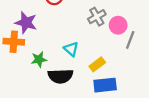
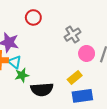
pink circle: (118, 25) -> (87, 53), moved
cyan triangle: (71, 49) -> (15, 62), moved

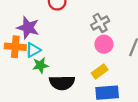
pink circle: (87, 53) -> (104, 44), moved
cyan triangle: (15, 62) -> (33, 50), turned 48

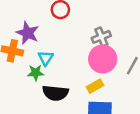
pink circle: (104, 44) -> (103, 59), size x1.5
cyan triangle: (33, 50) -> (46, 58), moved, turned -35

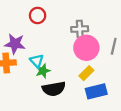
gray cross: (101, 37) -> (80, 29), turned 35
green star: (36, 73) -> (43, 71), moved

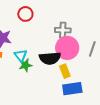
yellow rectangle: (86, 73) -> (65, 71), turned -72
black semicircle: (54, 89) -> (50, 58), moved

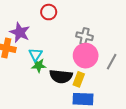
black semicircle: (50, 58) -> (61, 76), moved
yellow rectangle: (65, 71) -> (79, 79), turned 32

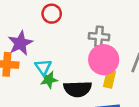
purple star: (20, 32) -> (20, 43), turned 30
yellow rectangle: (79, 79) -> (110, 79), moved

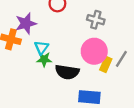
gray cross: (99, 37) -> (96, 20), moved
yellow rectangle: (110, 79) -> (106, 64), moved

